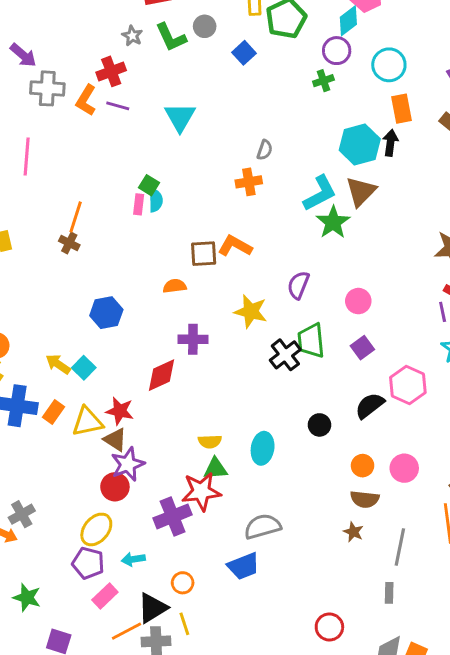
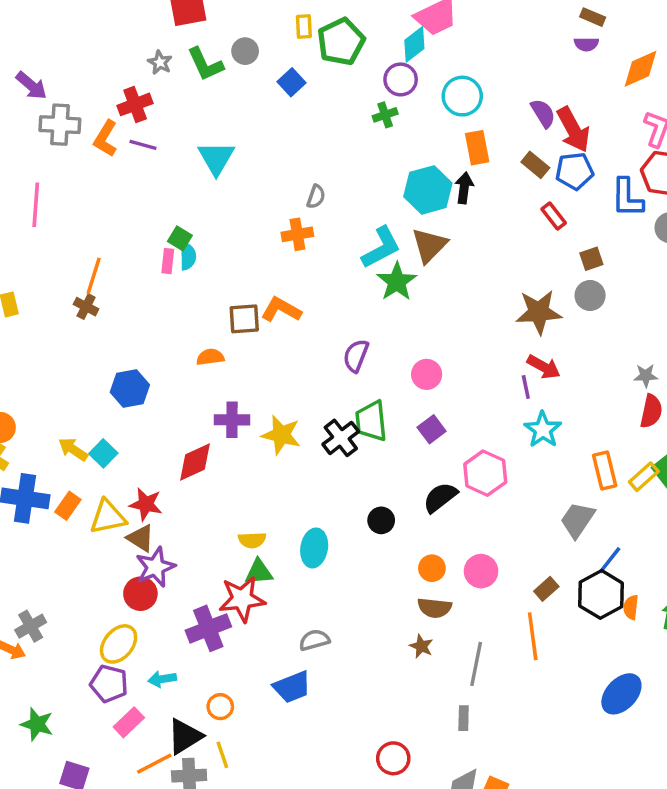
yellow star: (251, 311) -> (281, 435), moved
gray semicircle: (263, 526) -> (314, 640), size x0.7

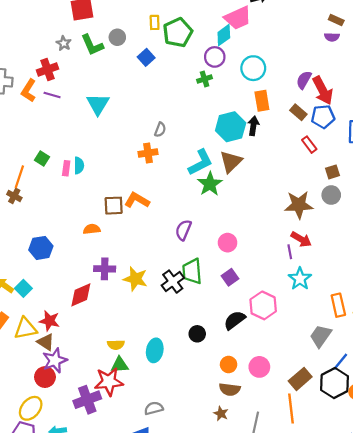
purple semicircle: (543, 113) -> (304, 80), turned -120
green square: (180, 238) -> (42, 158), moved
brown rectangle: (546, 589) -> (300, 379), size x1.5

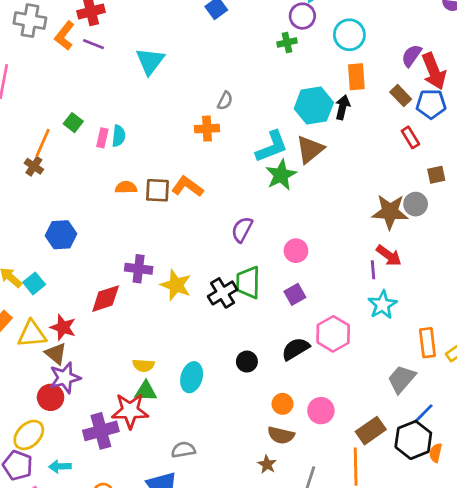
gray circle: (331, 195) -> (416, 204), moved
orange semicircle: (92, 229) -> (126, 187), moved

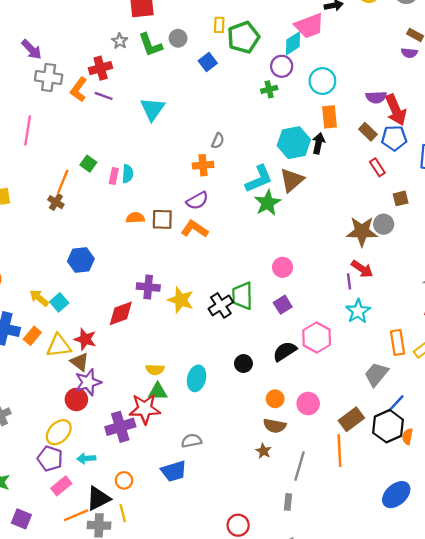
purple semicircle: (412, 56) -> (376, 97), turned -126
orange L-shape: (187, 187) -> (195, 229), moved
purple semicircle: (242, 230) -> (197, 201), moved, turned -145

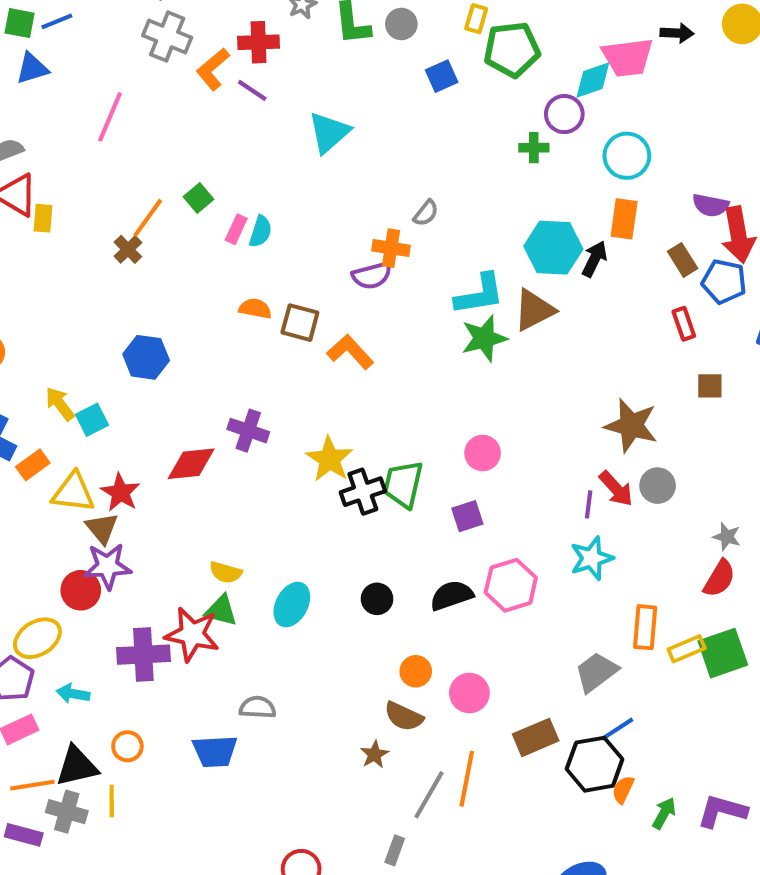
purple semicircle: (197, 201) -> (372, 276), moved
gray circle: (384, 224) -> (658, 486), moved
yellow star: (181, 300) -> (330, 459), moved
orange line: (339, 451) -> (467, 779), moved

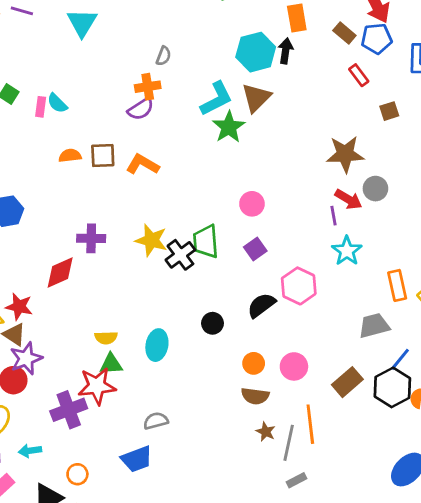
cyan semicircle: (260, 231) -> (57, 103), turned 135
gray trapezoid: (596, 672) -> (374, 326), turned 40
brown star: (374, 754) -> (266, 432), moved
gray rectangle: (395, 850) -> (296, 480), moved, turned 60

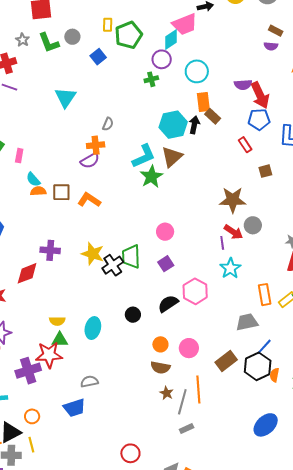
cyan triangle: (82, 23) -> (65, 98), moved
brown rectangle: (344, 33) -> (213, 116), moved
cyan semicircle: (57, 103) -> (33, 179), moved

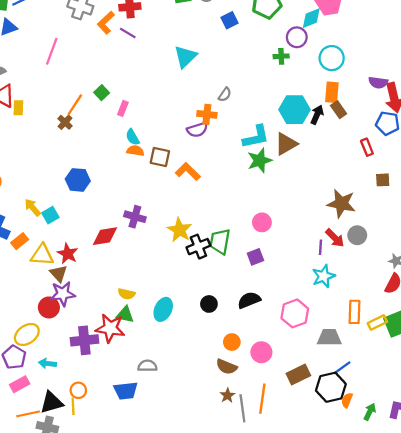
pink hexagon: (195, 291) -> (295, 313), moved
gray line: (182, 402) -> (242, 408), turned -35
yellow line: (31, 445) -> (73, 406), moved

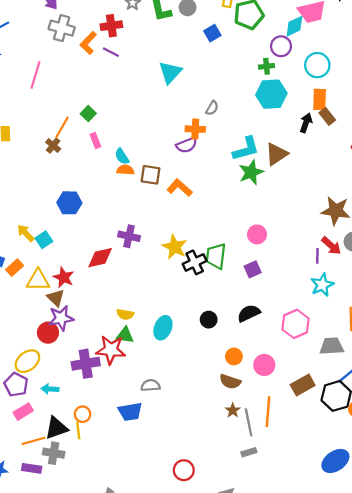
pink rectangle: (123, 108) -> (95, 140), moved, turned -40
cyan hexagon: (294, 110) -> (271, 94), moved

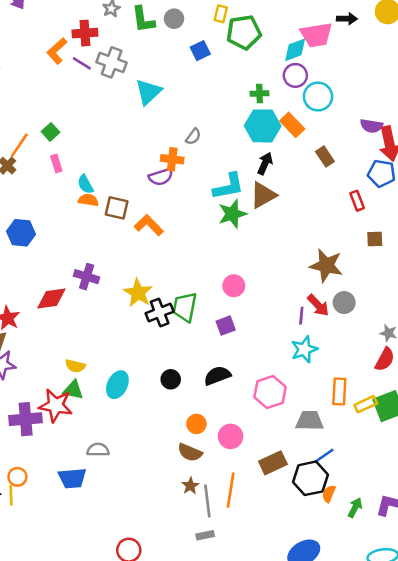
gray cross: (62, 28) -> (112, 62), moved
purple circle: (281, 46) -> (295, 75), moved
orange rectangle: (320, 99) -> (292, 125), moved, turned -50
black arrow: (306, 123) -> (265, 163), moved

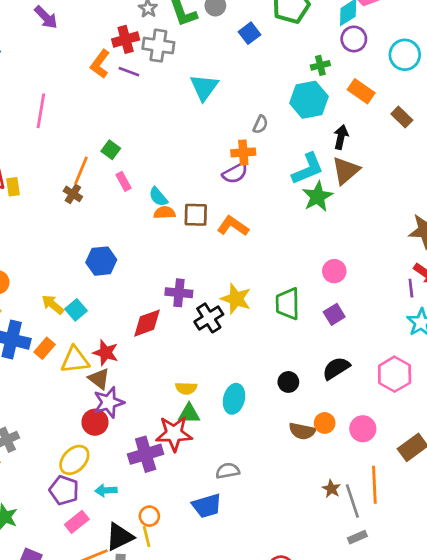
gray cross: (112, 62) -> (158, 46), moved
cyan circle: (318, 97) -> (405, 55), moved
cyan hexagon: (263, 126) -> (309, 100), moved
black cross: (160, 312) -> (209, 318), moved
brown semicircle: (190, 452) -> (302, 431), moved

